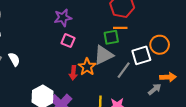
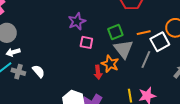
orange line: (120, 28) -> (144, 33), moved
green square: (111, 37) -> (115, 32), moved
gray triangle: (103, 55) -> (123, 49), turned -30

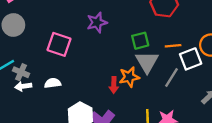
pink square: (86, 42) -> (59, 44), moved, size x1.5
white arrow: (13, 52) -> (23, 86), moved
orange star: (110, 64) -> (129, 77), turned 30
white semicircle: (38, 71) -> (53, 83), moved, turned -64

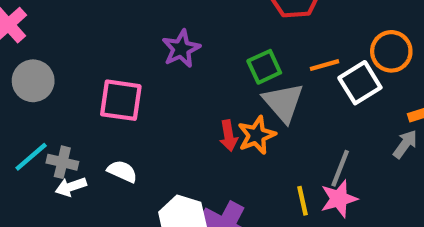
gray line: (172, 78) -> (340, 168), moved
white semicircle: (53, 83) -> (122, 171), turned 42
red arrow: (114, 85) -> (229, 136), moved

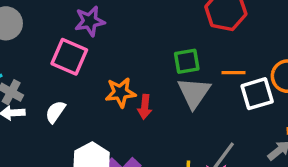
purple star: (181, 49) -> (90, 21), moved
orange star: (257, 135) -> (120, 92), moved
white semicircle: (122, 171) -> (55, 112), turned -95

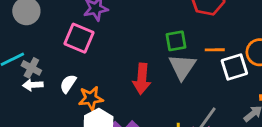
orange star: (120, 92) -> (91, 98), moved
red arrow: (145, 107) -> (142, 79), size x1.5

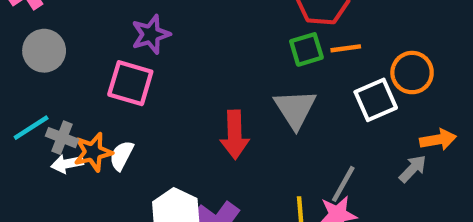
green square: (176, 41) -> (306, 49), moved
orange line: (215, 50) -> (346, 48), moved
orange star: (91, 98) -> (93, 152), moved

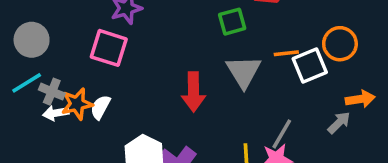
orange line: (346, 48) -> (286, 53), moved
green square: (306, 49) -> (232, 22), moved
gray circle: (44, 51) -> (32, 40), moved

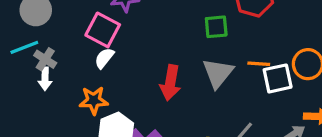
orange star: (77, 104) -> (94, 100), moved
white semicircle: (100, 107) -> (104, 58), moved
white arrow: (56, 113) -> (45, 79), turned -90

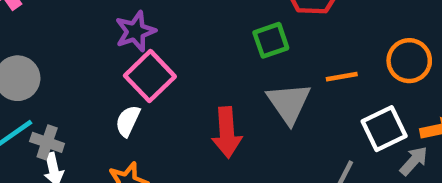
pink square: (103, 30) -> (150, 76), moved, turned 32
white square: (278, 78) -> (384, 129), moved

